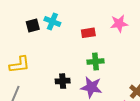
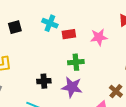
cyan cross: (52, 21) -> (50, 23), moved
pink star: (119, 24) -> (99, 37), moved

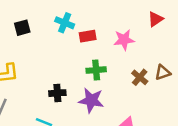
brown cross: (116, 91) -> (140, 77), moved

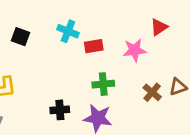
red triangle: (155, 19) -> (159, 27), moved
black square: (22, 28) -> (20, 37), turned 35

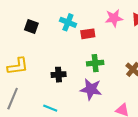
pink star: (134, 50) -> (114, 18), moved
black cross: (60, 110) -> (59, 75), moved

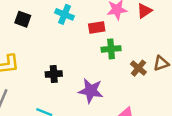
red rectangle: (88, 34) -> (97, 28), moved
green cross: (95, 63) -> (111, 49), moved

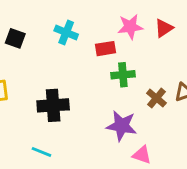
black cross: (54, 74) -> (53, 105), size x1.5
purple star: (91, 91) -> (122, 126), moved

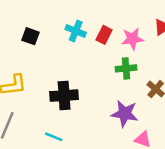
pink star: (130, 27) -> (132, 39), moved
red rectangle: (106, 49) -> (104, 35), moved, turned -54

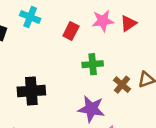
cyan cross: (76, 31) -> (30, 17), moved
pink star: (132, 39) -> (103, 21), moved

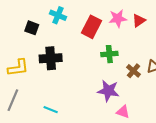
red rectangle: (71, 31) -> (92, 27), size x1.5
black cross: (31, 91) -> (51, 58), moved

